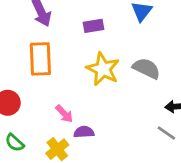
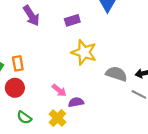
orange rectangle: (40, 59) -> (18, 63), moved, size x0.6
gray semicircle: (146, 68) -> (116, 74), moved

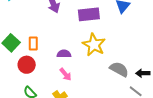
purple rectangle: (72, 20) -> (89, 14), size x1.5
purple semicircle: (76, 102) -> (64, 54), moved

